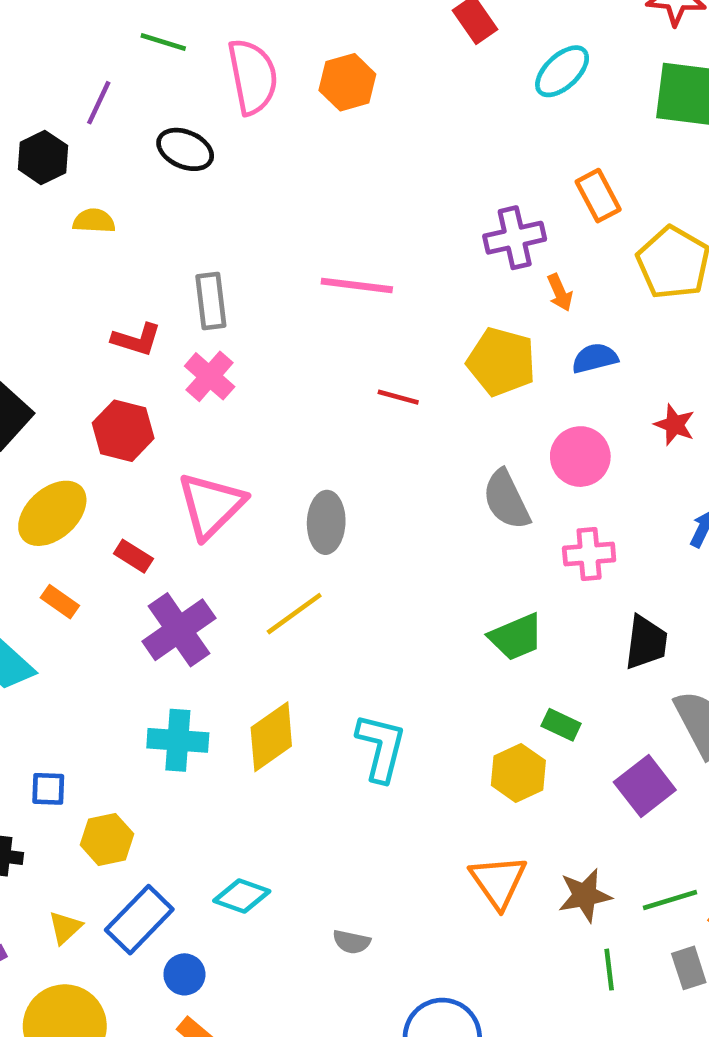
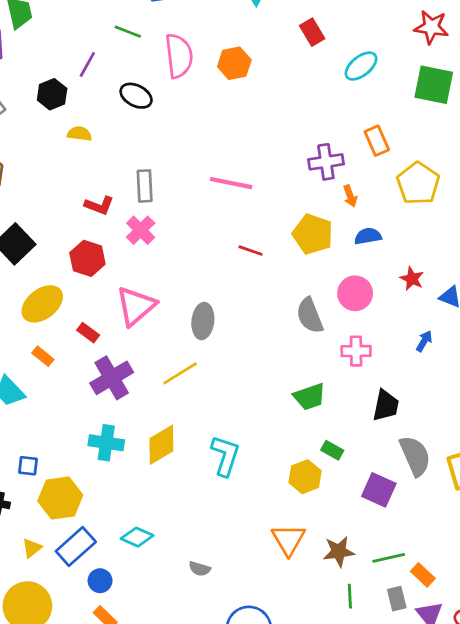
purple square: (645, 786) -> (379, 490), turned -32
yellow hexagon: (107, 839) -> (60, 498), size x1.4

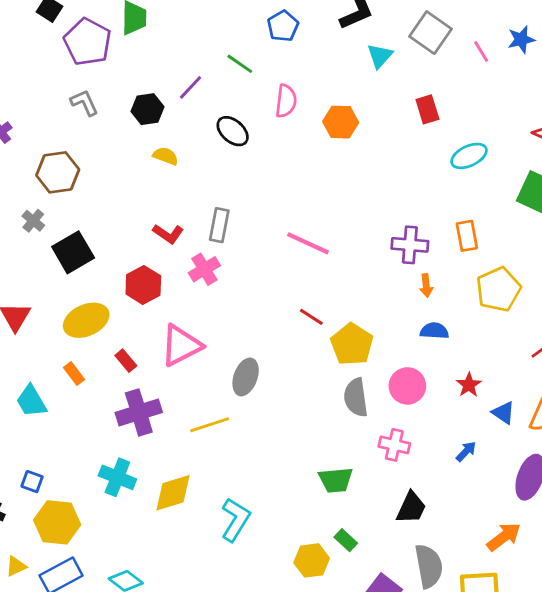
pink semicircle: (179, 56) -> (286, 101), size x0.7
yellow pentagon: (313, 234) -> (352, 344), moved

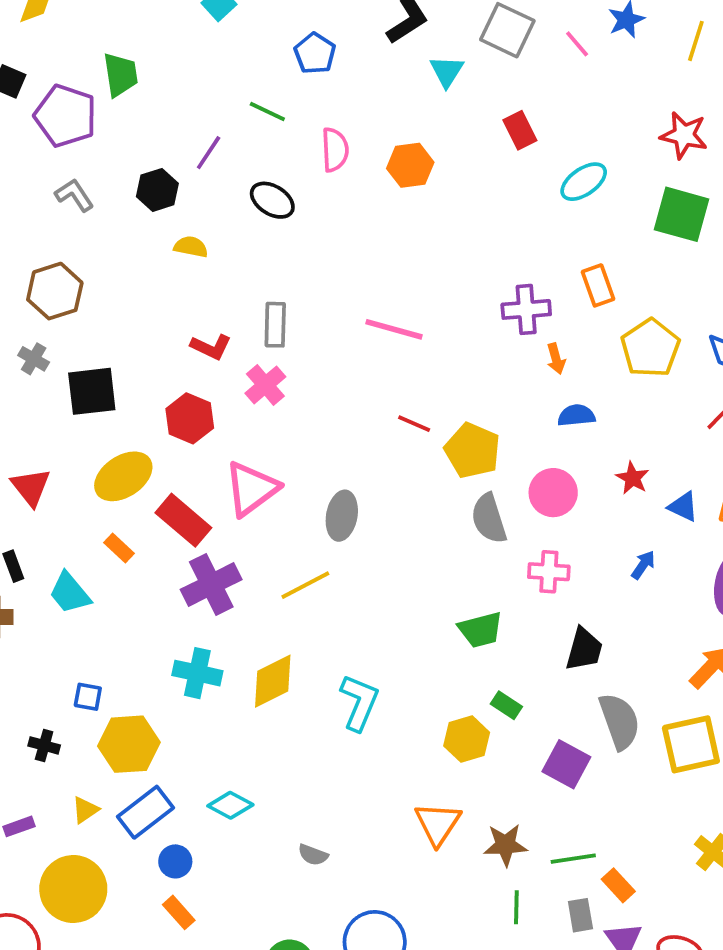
black square: (73, 252) -> (92, 391), turned 33
red rectangle: (126, 361) -> (183, 520), size x1.8

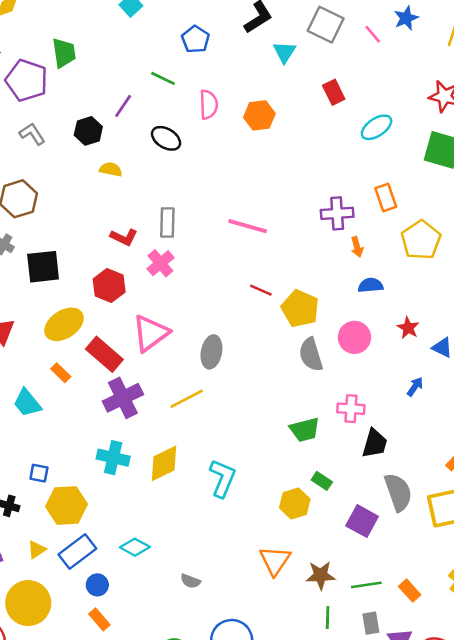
pink cross: (549, 572) -> (351, 409), moved
orange rectangle: (618, 885) -> (410, 591), moved

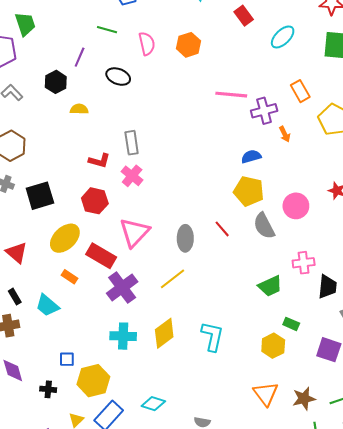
pink line: (248, 226) -> (231, 95), moved
blue semicircle: (370, 285) -> (251, 156), moved
red line: (261, 290) -> (222, 229), moved, turned 36

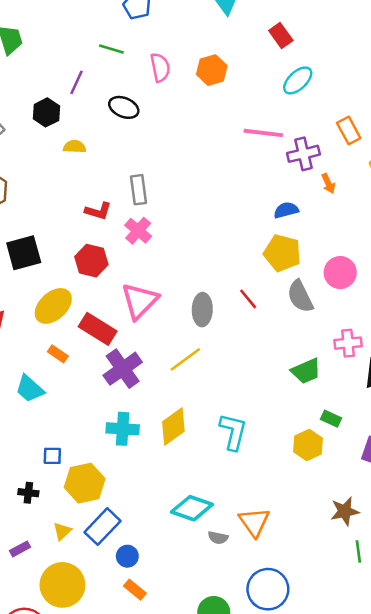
cyan ellipse: (283, 37) -> (298, 80), moved
orange triangle: (266, 394) -> (254, 522), moved
cyan diamond: (153, 404) -> (192, 508), moved, size x1.4

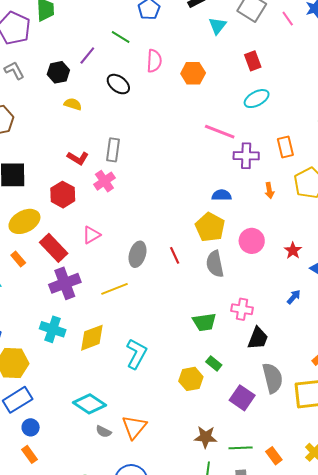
orange arrow: (328, 183) -> (269, 191), moved
pink circle: (340, 273) -> (252, 241), moved
pink triangle: (140, 301) -> (91, 235), size x0.6

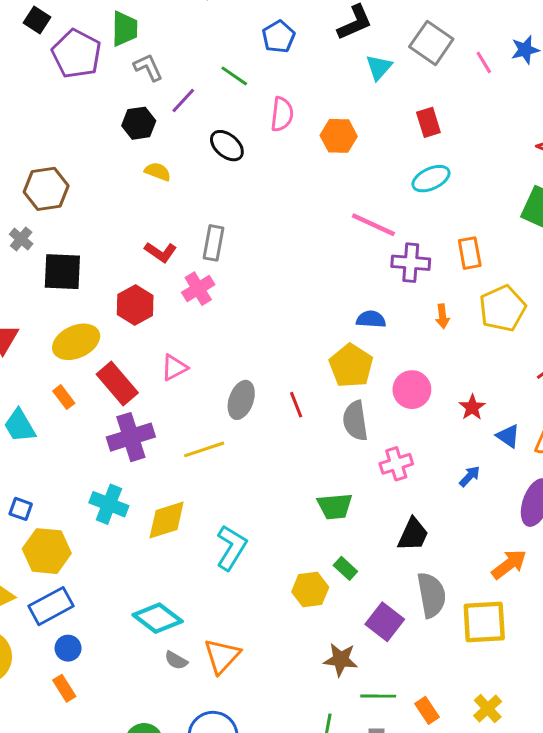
gray L-shape: (14, 70) -> (148, 67), moved
pink cross: (242, 309) -> (396, 464), moved, turned -30
brown star: (206, 437) -> (341, 660), moved

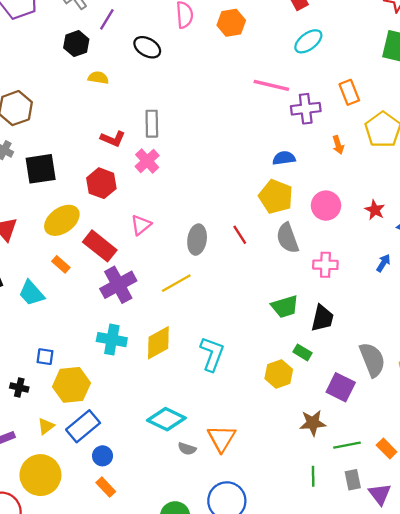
pink cross: (396, 464) -> (325, 265), turned 30
black trapezoid: (413, 535) -> (322, 318), moved

